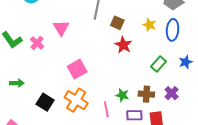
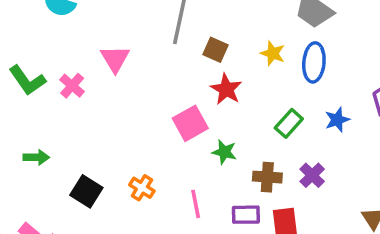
pink square: (77, 69) -> (190, 123), moved
green star: (122, 95) -> (224, 152), moved
orange cross: (76, 100) -> (142, 188), size x0.6

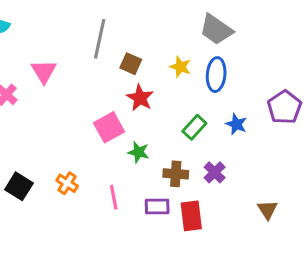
blue star: (337, 120) -> (236, 124), turned -30

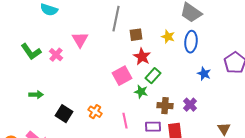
brown square: (131, 64) -> (136, 35), turned -32
green rectangle: (194, 127) -> (153, 76), moved

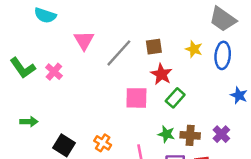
gray line: (116, 19) -> (119, 53), moved, turned 30
pink triangle: (80, 40) -> (84, 40), moved
pink square: (122, 76) -> (136, 98), turned 30
green star: (141, 92) -> (166, 134), moved

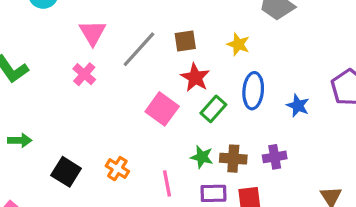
blue ellipse: (223, 55) -> (253, 91), moved
pink cross: (54, 72) -> (84, 74), moved
pink square: (136, 98) -> (162, 109), turned 35
purple cross: (221, 134) -> (275, 157), turned 35

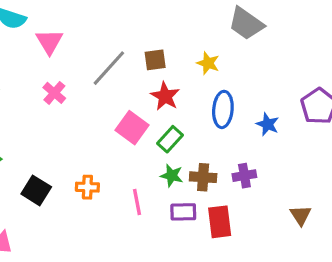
pink triangle: (93, 33) -> (49, 42), moved
green rectangle: (213, 109) -> (170, 139), moved
orange cross: (117, 169) -> (87, 187), turned -30

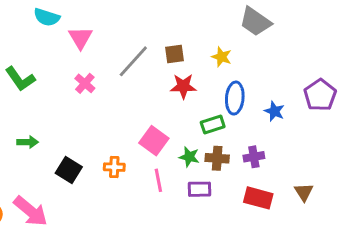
red star: (165, 96) -> (183, 86), turned -30
pink square: (132, 128) -> (154, 141), moved
green rectangle: (170, 139) -> (213, 124), moved, turned 30
red rectangle: (220, 222) -> (258, 198), moved, turned -68

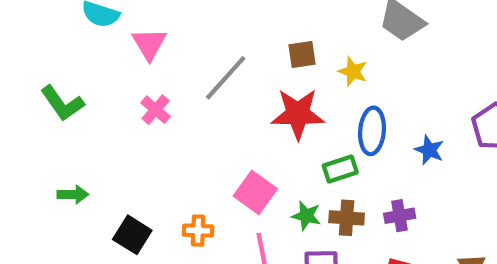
brown square: (175, 54) -> (302, 54), moved
red star: (183, 86) -> (298, 114), size x1.4

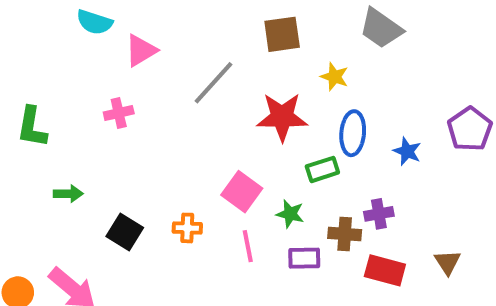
pink triangle: (149, 44) -> (141, 50), turned 30
brown square: (302, 54) -> (282, 34), moved, size x1.4
green L-shape: (62, 103) -> (32, 127), moved, turned 45
pink cross: (156, 110) -> (119, 113), moved, turned 36
brown cross: (347, 218) -> (345, 234), moved

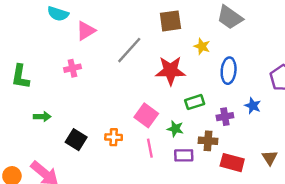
blue ellipse: (353, 133) -> (229, 71), moved
blue star: (407, 151) -> (253, 106), moved
purple cross: (379, 214) -> (225, 117), moved

